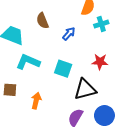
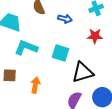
blue arrow: (69, 34) -> (65, 19), turned 64
red star: (100, 62) -> (95, 36), moved

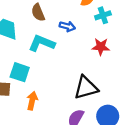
cyan L-shape: (26, 48) -> (42, 43), moved
cyan square: (61, 53) -> (20, 72), moved

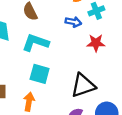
blue arrow: (67, 26) -> (73, 22), moved
cyan square: (20, 72) -> (40, 74), moved

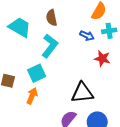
cyan L-shape: (35, 43) -> (50, 46), turned 95
cyan square: (40, 74) -> (37, 73), moved, turned 36

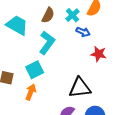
brown semicircle: (52, 18) -> (48, 15), turned -140
cyan cross: (109, 31) -> (73, 15), moved, turned -32

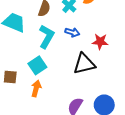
blue arrow: (83, 32) -> (72, 32), moved
black triangle: (80, 88) -> (84, 64), moved

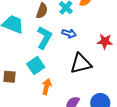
red star: (100, 42) -> (105, 41), moved
orange arrow: (36, 88) -> (47, 87), moved

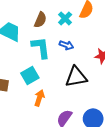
cyan L-shape: (44, 38) -> (41, 48), turned -40

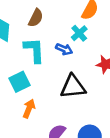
cyan cross: (65, 18) -> (79, 33), moved

